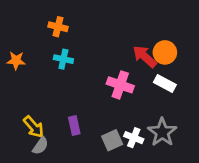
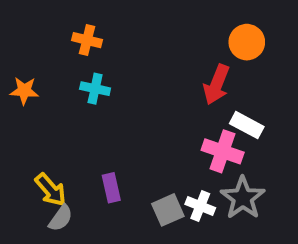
orange circle: (165, 52) -> (247, 42), moved
red arrow: (145, 56) -> (216, 85), turned -110
pink cross: (120, 85) -> (223, 151), moved

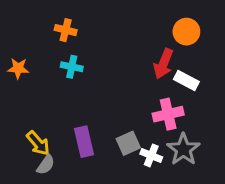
white rectangle: (247, 125) -> (186, 81), moved
pink cross: (223, 151) -> (168, 114), turned -32
purple rectangle: (111, 188) -> (84, 142), size x1.4
gray square: (168, 210) -> (128, 143), moved

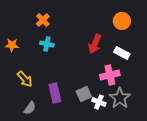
orange cross: (66, 30) -> (43, 20), turned 32
red arrow: (163, 64) -> (95, 44), moved
yellow arrow: (38, 143) -> (25, 79), moved

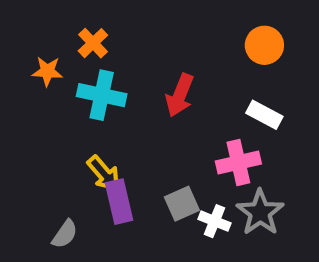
cyan cross: (47, 44) -> (102, 95), size x1.5
red arrow: (95, 44) -> (180, 95), moved
orange star: (12, 45) -> (47, 71), moved
yellow arrow: (25, 79) -> (104, 173), moved

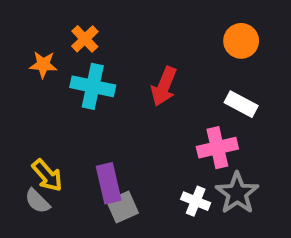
yellow arrow: (104, 173) -> (47, 175), moved
gray square: (182, 204) -> (122, 207), moved
gray semicircle: (65, 234) -> (37, 201), moved, turned 100

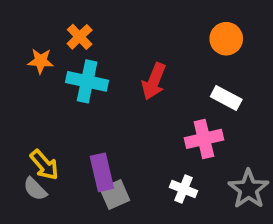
gray star: (237, 193) -> (248, 189), moved

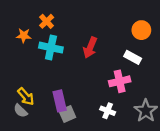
orange circle: (226, 39) -> (141, 30), moved

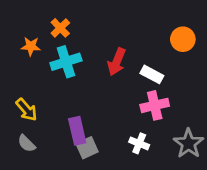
cyan cross: (51, 48) -> (66, 62), turned -30
white rectangle: (133, 57) -> (152, 74), moved
yellow arrow: (26, 97) -> (27, 110), moved

